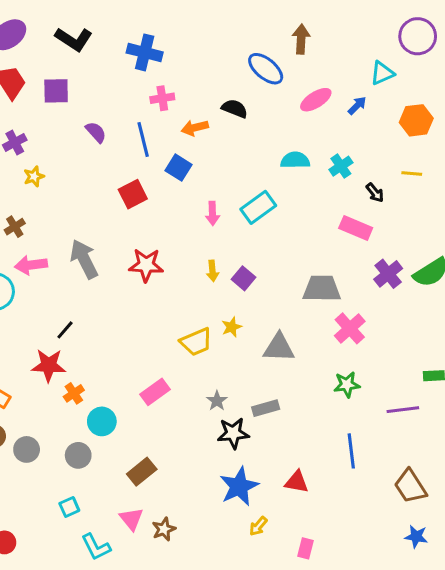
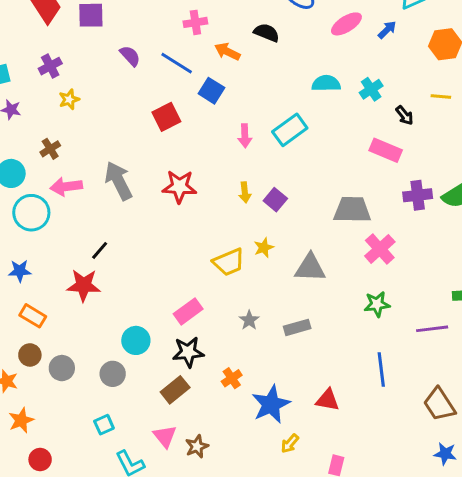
orange arrow: (195, 128) -> (227, 52), turned 40
blue line: (143, 140) -> (177, 63), turned -44
purple cross: (388, 274) -> (418, 195), turned 32
orange cross: (74, 393) -> (232, 378), moved
black star: (233, 433) -> (188, 352), moved

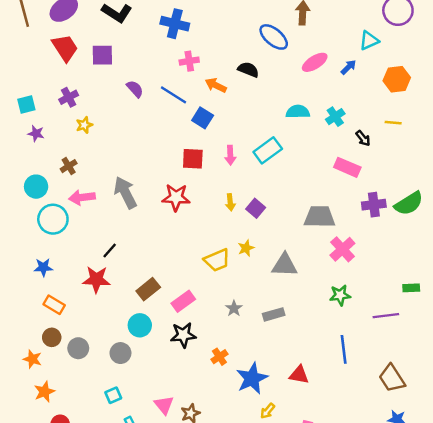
red square: (166, 117) -> (193, 159), moved, turned 30
brown rectangle: (175, 390) -> (148, 289), moved

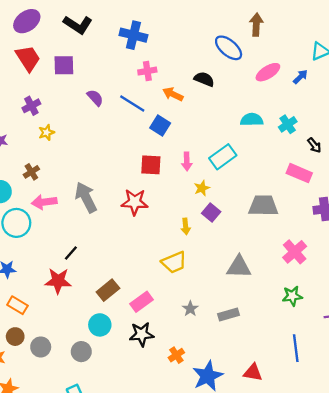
yellow arrow: (230, 202) -> (186, 226), moved
gray trapezoid: (320, 217) -> (263, 206), moved
yellow star: (246, 248) -> (202, 188), moved

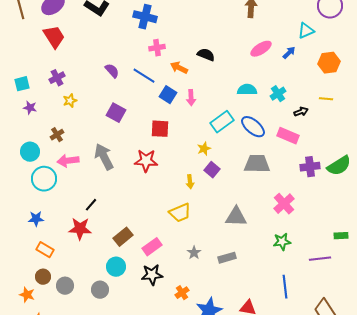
blue ellipse: (229, 48) -> (253, 127), moved
purple square: (64, 65) -> (116, 113), moved, turned 30
black arrow: (314, 145) -> (301, 112), turned -72
pink arrow: (187, 161) -> (191, 98), moved

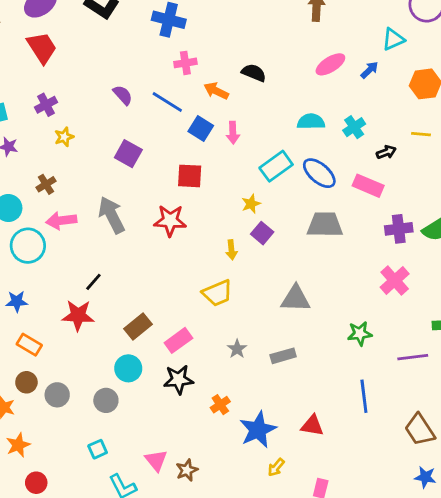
pink cross: (284, 204) -> (395, 280), moved

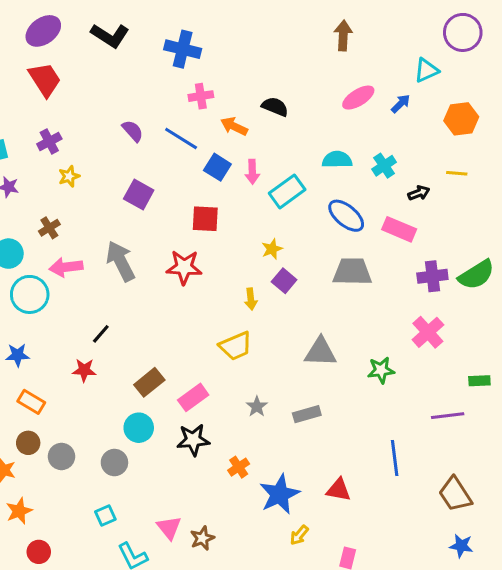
cyan rectangle: (276, 166) -> (287, 191), moved
red star: (78, 315) -> (84, 370), size x0.7
green star: (360, 333) -> (381, 370), moved

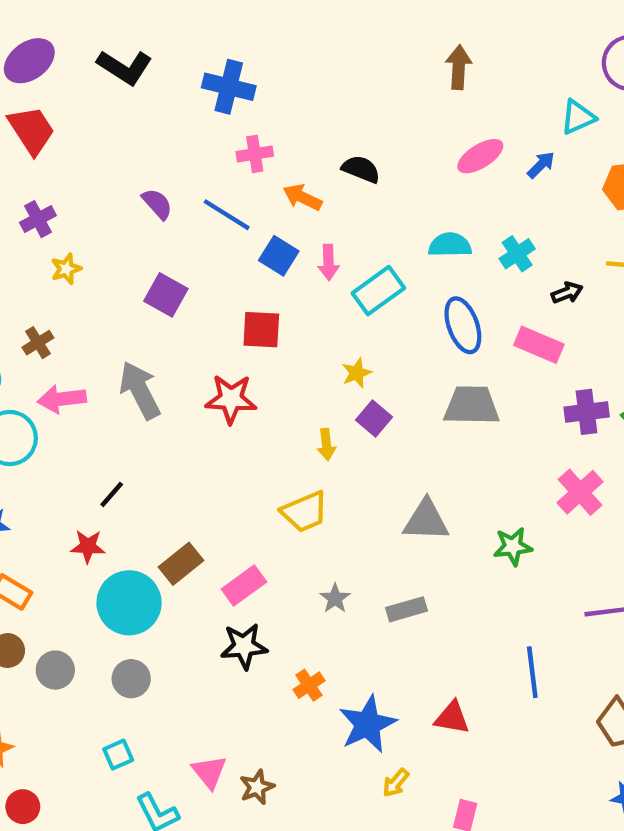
blue ellipse: (346, 216) -> (463, 325), turned 30
cyan circle: (139, 428) -> (129, 603), moved, size x1.5

